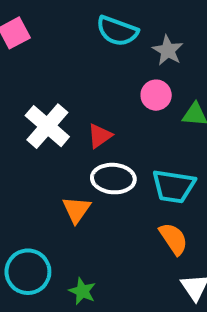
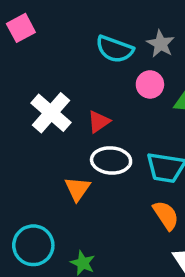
cyan semicircle: (117, 31) -> (115, 49), moved

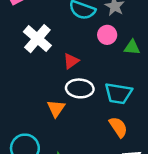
white cross: (51, 113) -> (37, 39), moved

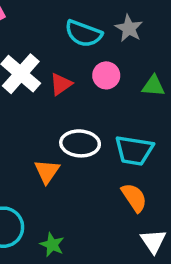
pink circle: (107, 35) -> (106, 75), moved
red triangle: (71, 61) -> (61, 84), moved

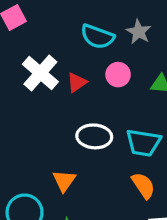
orange triangle: (47, 171) -> (64, 181), moved

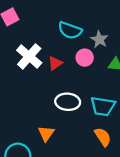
gray star: (139, 32) -> (99, 39), moved

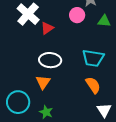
red triangle: (55, 63) -> (47, 28), moved
white ellipse: (68, 102) -> (50, 60), moved

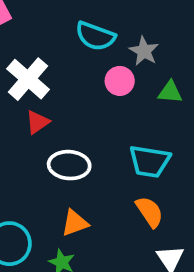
red triangle: (47, 28) -> (37, 122), moved
orange triangle: (43, 82) -> (75, 223), moved, turned 35

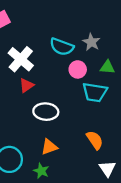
cyan semicircle: (95, 36) -> (62, 47), moved
pink circle: (120, 81) -> (78, 69), moved
cyan trapezoid: (150, 161) -> (95, 92), moved

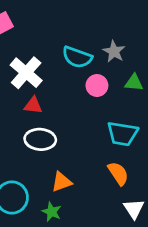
red triangle: (26, 85) -> (33, 105), turned 42
cyan trapezoid: (95, 92) -> (122, 134), moved
white ellipse: (46, 112) -> (40, 139), moved

